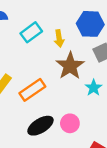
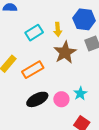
cyan rectangle: (31, 32) -> (34, 33), moved
cyan star: (94, 88) -> (80, 93), moved

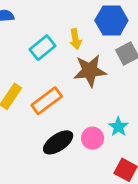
brown star: (65, 52) -> (90, 71), turned 30

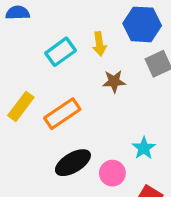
brown star: (90, 71) -> (114, 81), size x0.6
pink circle: (93, 138) -> (112, 173), moved

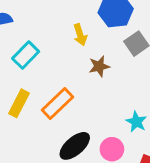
cyan rectangle: (61, 52) -> (26, 55), moved

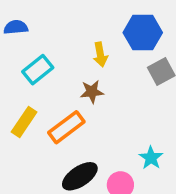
brown star: (99, 66) -> (92, 92), moved

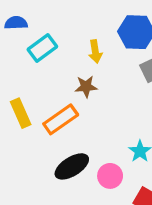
cyan rectangle: (38, 70) -> (42, 48), moved
yellow rectangle: (24, 122) -> (21, 113), turned -60

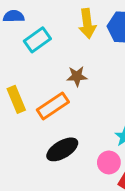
yellow arrow: (95, 52) -> (87, 24), moved, size x1.4
pink circle: (110, 176) -> (109, 162), moved

